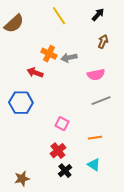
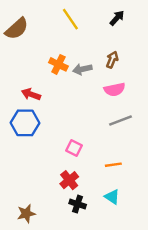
brown arrow: (103, 42) -> (112, 60), moved
red arrow: (35, 73) -> (31, 94), moved
black cross: (65, 171) -> (78, 204), turned -32

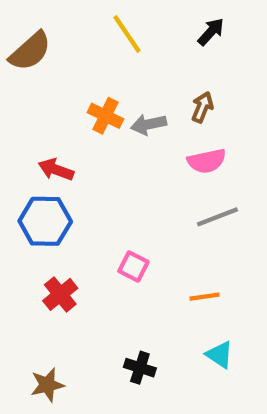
red cross: (69, 180) -> (60, 294), moved
cyan triangle: (112, 197) -> (220, 355), moved

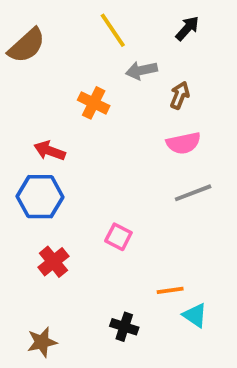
gray arrow: (149, 124) -> (141, 70), moved
orange line: (205, 297) -> (170, 290), moved

